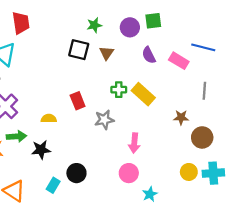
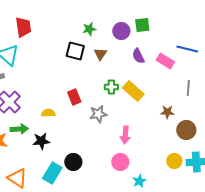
cyan rectangle: (53, 185) -> (52, 173), size x1.5

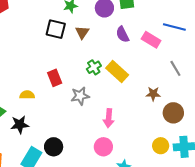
green cross: (111, 87) -> (94, 67), turned -32
gray line: (188, 88) -> (175, 68), turned -35

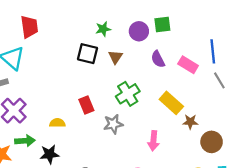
blue line: (174, 27) -> (213, 51), turned 70
green cross: (94, 67) -> (128, 94), size x1.5
gray line: (175, 68) -> (219, 80), moved
yellow rectangle: (117, 72) -> (171, 103), moved
pink arrow: (109, 118) -> (153, 141), moved

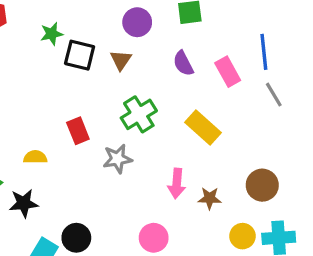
green star: (103, 29) -> (52, 34), moved
purple circle: (139, 31) -> (137, 22), moved
pink rectangle: (188, 65) -> (228, 72), turned 30
brown star: (190, 122) -> (210, 198), moved

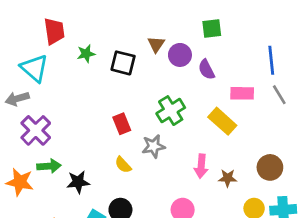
purple circle: (137, 22) -> (180, 55), moved
green star: (52, 34) -> (86, 54), moved
brown triangle: (121, 60) -> (156, 44), moved
pink rectangle: (228, 72) -> (242, 93), moved, turned -60
yellow semicircle: (35, 157) -> (123, 165), moved, turned -132

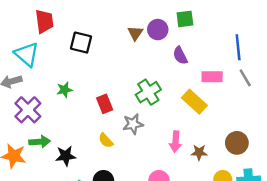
green star: (86, 54) -> (64, 90), moved
purple circle: (180, 55) -> (158, 30), moved
black square: (123, 63) -> (81, 43), moved

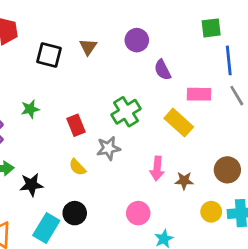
green square: (185, 19) -> (211, 28), moved
brown triangle: (135, 33) -> (88, 47), moved

